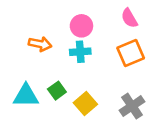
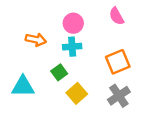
orange square: (131, 53) -> (118, 62), moved
green square: (57, 91) -> (59, 72), moved

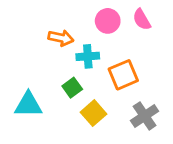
pink circle: (73, 23) -> (108, 21), moved
orange arrow: (36, 40) -> (61, 38), moved
orange square: (118, 62) -> (123, 75), moved

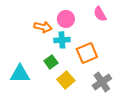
pink circle: (108, 21) -> (66, 19), moved

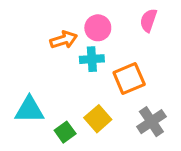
pink semicircle: (100, 14) -> (148, 20), turned 49
orange arrow: (43, 27) -> (64, 40), turned -30
green square: (51, 62) -> (65, 132), moved

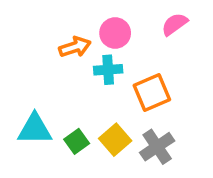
pink semicircle: (148, 20) -> (175, 24), turned 35
gray cross: (151, 122) -> (157, 147), moved
green square: (65, 132) -> (77, 141), moved

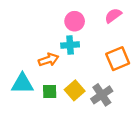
orange arrow: (75, 47) -> (49, 60), moved
orange square: (152, 92) -> (118, 59), moved
green square: (77, 141) -> (50, 91), turned 35

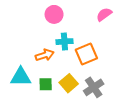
pink circle: (75, 21) -> (54, 14), moved
orange square: (118, 59) -> (86, 54), moved

